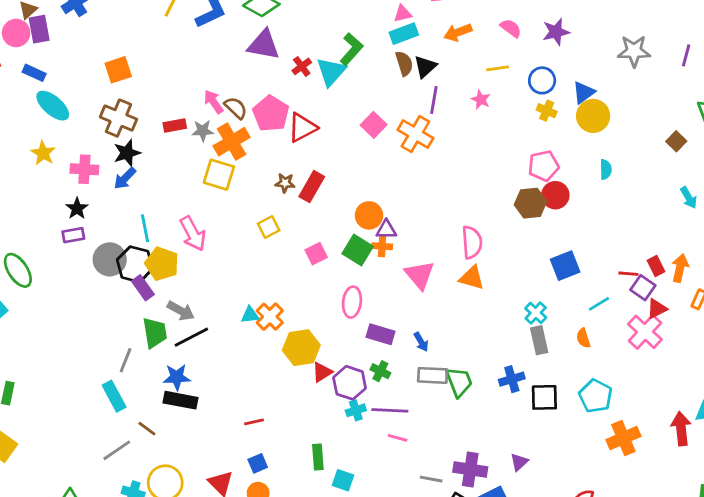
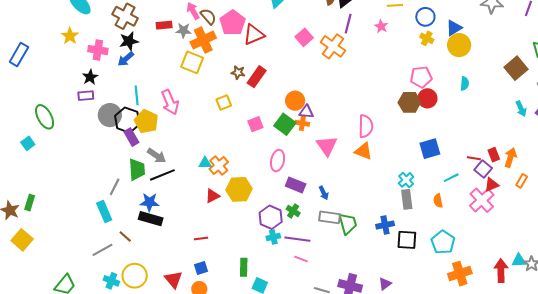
brown square: (676, 141) -> (516, 68), size x1.6
red triangle: (322, 372) -> (212, 196), moved

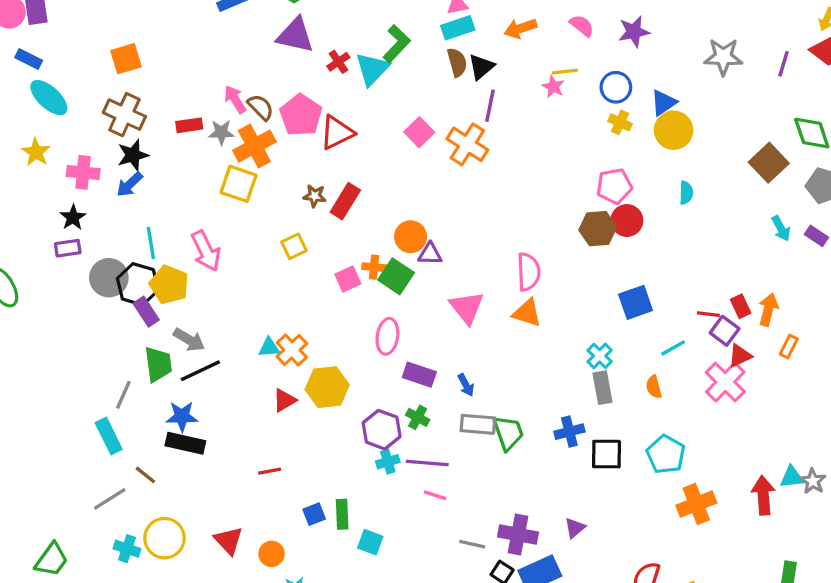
pink star: (381, 26) -> (553, 87), moved
orange cross: (302, 123) -> (374, 267), moved
blue square: (201, 268) -> (314, 514), moved

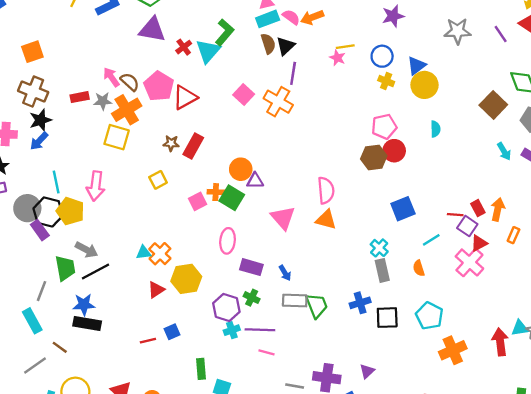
pink semicircle: (582, 26) -> (291, 17), moved
purple line: (784, 64) -> (501, 34), turned -48
pink arrow: (206, 251) -> (96, 186), turned 36
purple rectangle: (146, 312) -> (40, 230), moved
blue square: (314, 514) -> (172, 332), moved

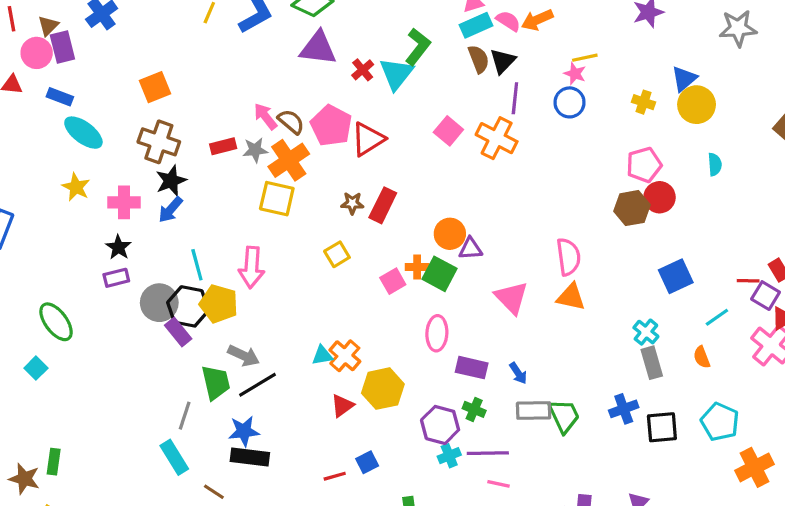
blue circle: (382, 56) -> (570, 102), moved

